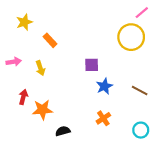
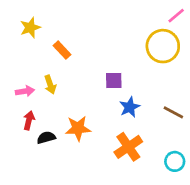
pink arrow: (14, 62) -> (25, 91), moved
orange star: (42, 110) -> (78, 128), moved
orange cross: (103, 118) -> (128, 147), size x1.5
black semicircle: (63, 131) -> (46, 138), moved

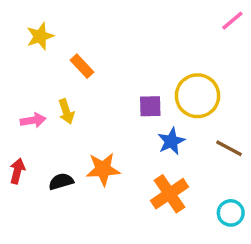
yellow circle: (163, 46) -> (197, 96), moved
red arrow: (29, 120) -> (17, 171), moved

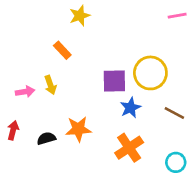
pink line: (232, 21) -> (177, 16), turned 30
yellow star: (40, 36) -> (80, 16), moved
purple square: (150, 106) -> (114, 81), size x1.4

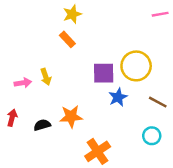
orange rectangle: (62, 50) -> (67, 39), moved
orange cross: (129, 148) -> (98, 151), moved
cyan circle: (176, 162) -> (152, 136), moved

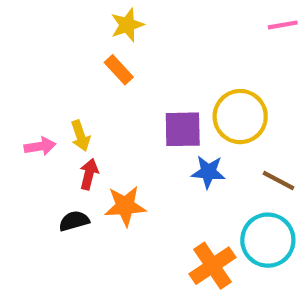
blue star: (118, 97) -> (208, 172), turned 30
red arrow: (12, 118) -> (89, 174), moved
cyan circle: (152, 136) -> (268, 240), size x1.6
orange cross: (98, 151) -> (212, 266), moved

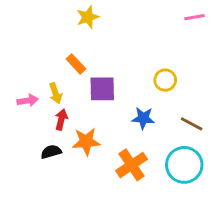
orange rectangle: (119, 70) -> (76, 64), moved
yellow circle: (240, 117) -> (165, 80), size x0.6
purple square: (183, 129) -> (102, 89), moved
orange cross: (212, 266) -> (132, 165), moved

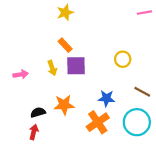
orange rectangle: (76, 64) -> (65, 45), moved
yellow arrow: (55, 93) -> (52, 68), moved
blue star: (143, 118) -> (106, 98), moved
red arrow: (61, 120) -> (34, 132), moved

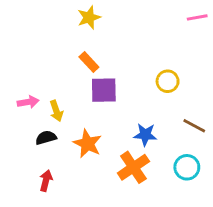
yellow arrow: (52, 68) -> (56, 111), moved
orange star: (64, 105) -> (87, 144), turned 30
black semicircle: (38, 112) -> (46, 138), moved
cyan circle: (137, 122) -> (187, 167), size x0.7

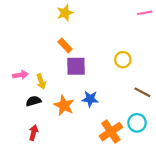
blue star: (145, 135) -> (90, 99), moved
orange cross: (133, 167) -> (111, 132), moved

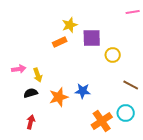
yellow star: (65, 13) -> (70, 25), moved
orange rectangle: (65, 45) -> (60, 42), turned -72
purple square: (76, 66) -> (92, 38), moved
orange star: (64, 105) -> (59, 97), turned 30

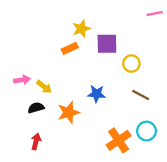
yellow arrow: (38, 75) -> (44, 87), turned -32
brown line: (131, 85) -> (141, 95), moved
blue star: (83, 91) -> (96, 94), moved

